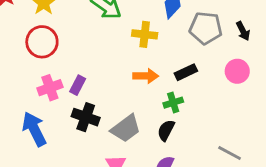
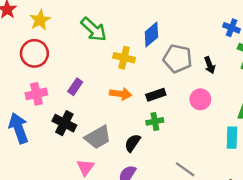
purple rectangle: (78, 85) -> (75, 87), moved
green cross: (173, 103) -> (155, 121), moved

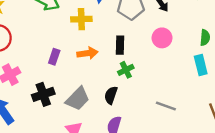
purple rectangle: (75, 87) -> (54, 57), moved
black rectangle: (156, 95) -> (120, 45), turned -54
black cross: (64, 123) -> (43, 94), turned -30

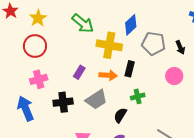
yellow cross: (81, 19) -> (109, 45), size x1.4
black rectangle: (120, 45) -> (130, 69), moved
gray trapezoid: (78, 99) -> (96, 100), moved

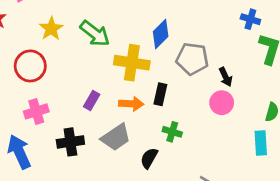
yellow star: (38, 18) -> (51, 29), moved
black arrow: (180, 47) -> (226, 77), moved
green cross: (138, 96) -> (172, 132), turned 32

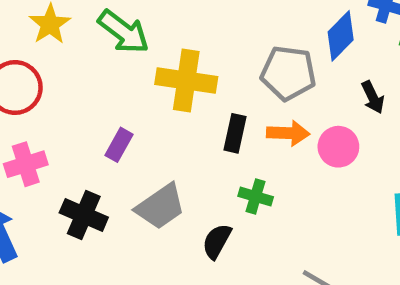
blue diamond: (161, 34) -> (341, 36), moved
black arrow: (226, 77) -> (373, 97), moved
orange arrow: (131, 104) -> (288, 133), moved
black cross: (70, 142) -> (84, 215), turned 32

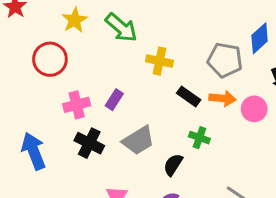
yellow cross: (186, 81) -> (159, 61), size x0.7
black rectangle: (235, 133) -> (189, 97), turned -70
pink cross: (26, 164) -> (77, 105), moved

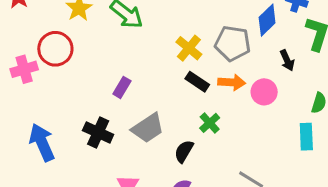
yellow cross: (159, 61) -> (189, 48), moved, turned 30
pink cross: (77, 105) -> (24, 69), moved
green cross: (199, 138) -> (210, 123), turned 30

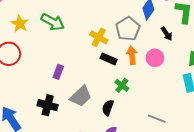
gray pentagon: (233, 43) -> (128, 29), turned -30
orange arrow: (232, 82) -> (132, 55), turned -90

